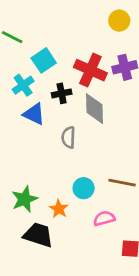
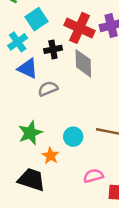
gray semicircle: (68, 137) -> (48, 89), moved, turned 66
green star: (24, 199) -> (30, 133), moved
pink semicircle: (104, 218) -> (93, 176), moved

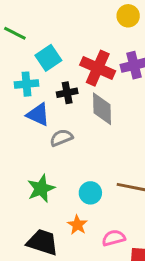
cyan cross: (18, 42) -> (27, 84), turned 30
orange star: (50, 156) -> (77, 225), moved

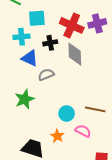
cyan square: (48, 58) -> (37, 18), turned 30
green star: (41, 189) -> (25, 99), moved
pink semicircle: (114, 238) -> (83, 131), moved, turned 42

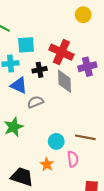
purple cross: (97, 23) -> (87, 67), moved
pink semicircle: (83, 131) -> (73, 159), turned 56

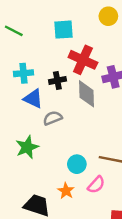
cyan square: (26, 45) -> (63, 30), moved
pink semicircle: (73, 159) -> (96, 185), turned 49

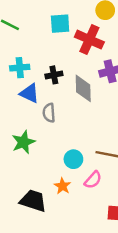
red cross: (83, 60) -> (89, 40), moved
gray semicircle: (53, 118) -> (49, 113), turned -72

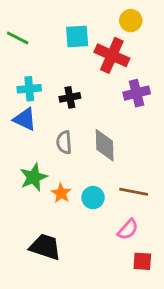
gray diamond: (83, 88) -> (105, 145), moved
blue triangle: (29, 93) -> (25, 119), moved
pink semicircle: (93, 180) -> (128, 229), moved
orange star: (62, 186) -> (61, 193), moved

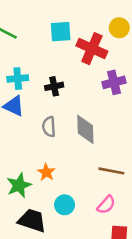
yellow circle: (131, 21) -> (119, 28), moved
green star: (34, 177) -> (19, 185), moved
cyan circle: (93, 198) -> (65, 205), moved

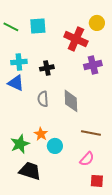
cyan square: (61, 32) -> (38, 26), moved
cyan circle: (65, 205) -> (55, 146), moved

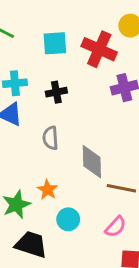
cyan square: (38, 26) -> (55, 43), moved
gray diamond: (71, 101) -> (92, 162), moved
cyan circle: (55, 146) -> (68, 219), moved

